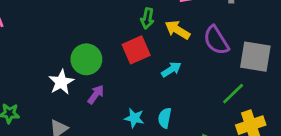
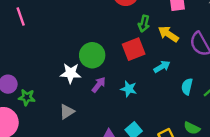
white star: (61, 82) -> (71, 73), turned 30
cyan star: (134, 118) -> (129, 89), moved
cyan semicircle: (165, 118) -> (187, 87), moved

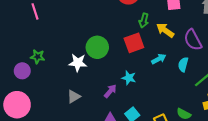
purple arrow: (99, 85) -> (110, 91), moved
cyan semicircle: (187, 87) -> (183, 64), moved
green star: (27, 97) -> (38, 57), moved

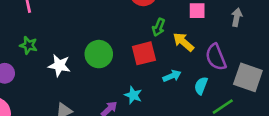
green star: (38, 57) -> (28, 45), moved
white star: (78, 63) -> (59, 65), moved

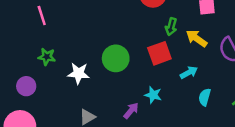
cyan semicircle: (201, 86) -> (205, 97), moved

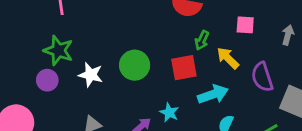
green star: (47, 57) -> (58, 50), size x1.5
cyan arrow: (189, 73) -> (213, 94), size x1.5
purple circle: (26, 86) -> (47, 80), moved

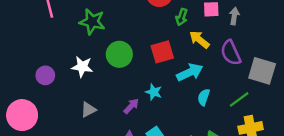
gray arrow: (288, 35) -> (234, 16), moved
green arrow: (202, 40) -> (182, 17), moved
green star: (58, 50) -> (92, 22), moved

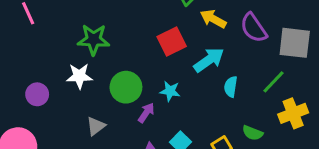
green star: (92, 22) -> (93, 40), moved
green circle: (119, 54) -> (126, 87), moved

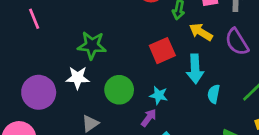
cyan arrow: (209, 60) -> (195, 69), turned 120
purple circle: (37, 94) -> (39, 92), size x1.6
purple arrow: (146, 113) -> (149, 118), moved

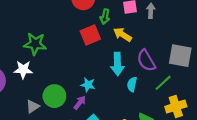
purple semicircle: (237, 42) -> (146, 61), moved
red square: (162, 51) -> (90, 35), moved
green circle: (119, 90) -> (54, 96), moved

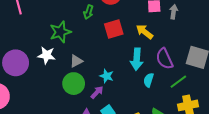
green arrow: (105, 17) -> (88, 12), moved
green star: (35, 44) -> (60, 32), turned -30
gray triangle: (33, 106) -> (76, 61), moved

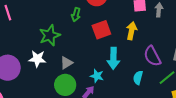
yellow arrow: (144, 32) -> (131, 31), turned 66
cyan arrow: (137, 59) -> (113, 58), moved

